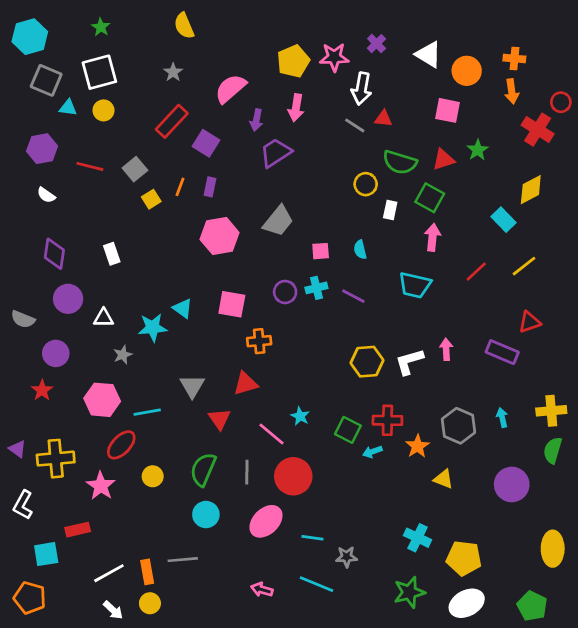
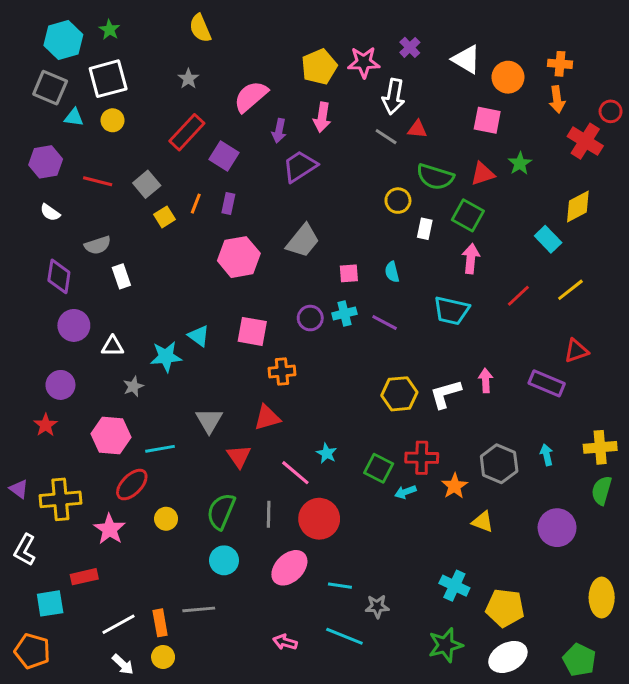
cyan hexagon: (30, 37) -> (63, 40), moved
gray semicircle: (23, 319) -> (98, 245), moved, turned -40

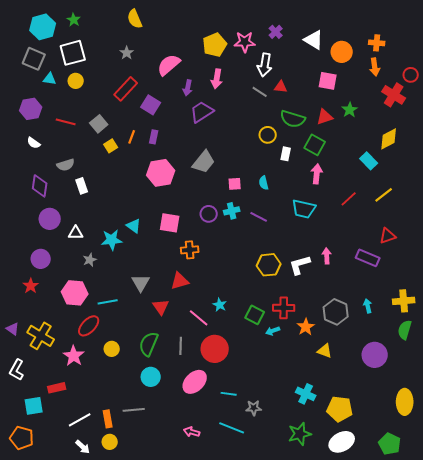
yellow cross: (60, 499) -> (41, 336), turned 36

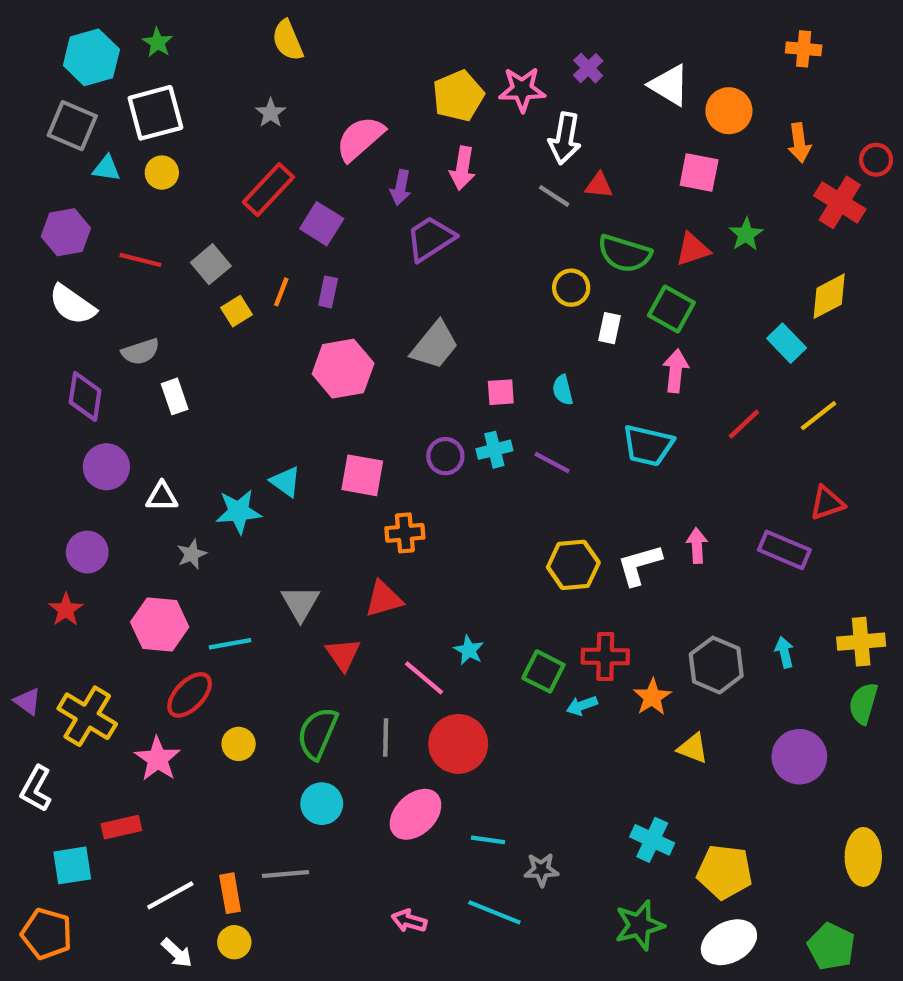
orange cross: (377, 43) -> (804, 49), moved
white semicircle: (34, 143) -> (72, 305), size x1.6

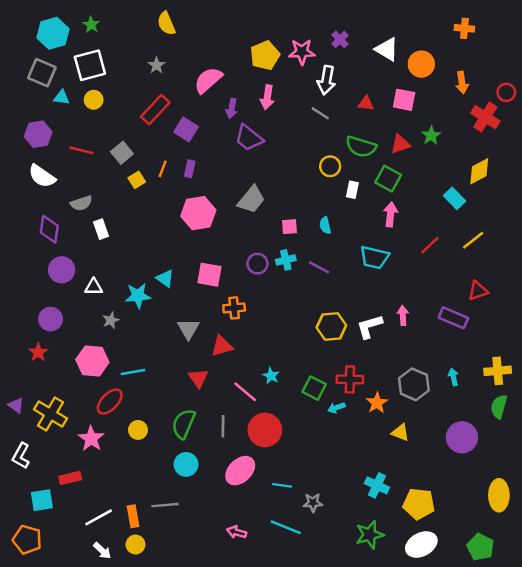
red triangle: (599, 185) -> (366, 103), moved
purple trapezoid: (430, 239) -> (249, 138), turned -108
gray triangle: (300, 603) -> (188, 329), moved

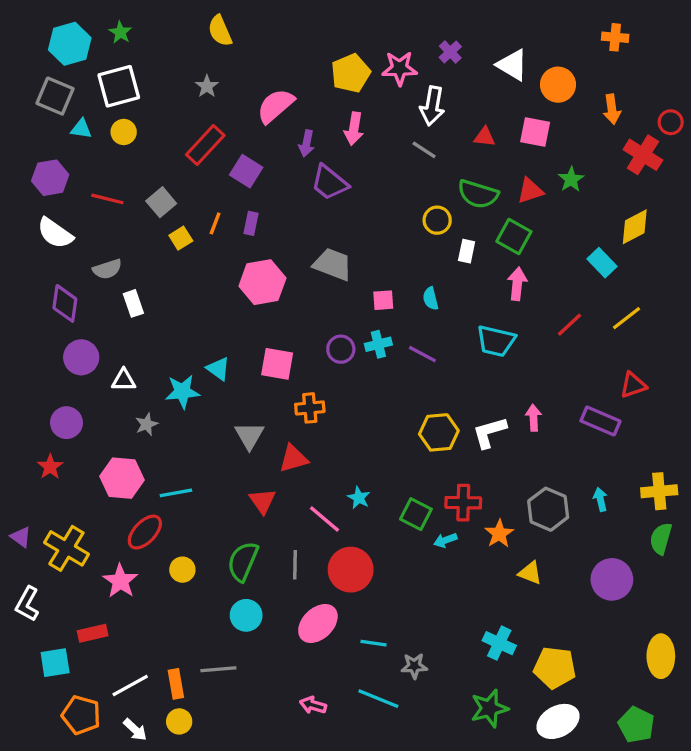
gray trapezoid: (251, 200) -> (333, 264), turned -108
orange pentagon: (27, 540) -> (81, 715), moved

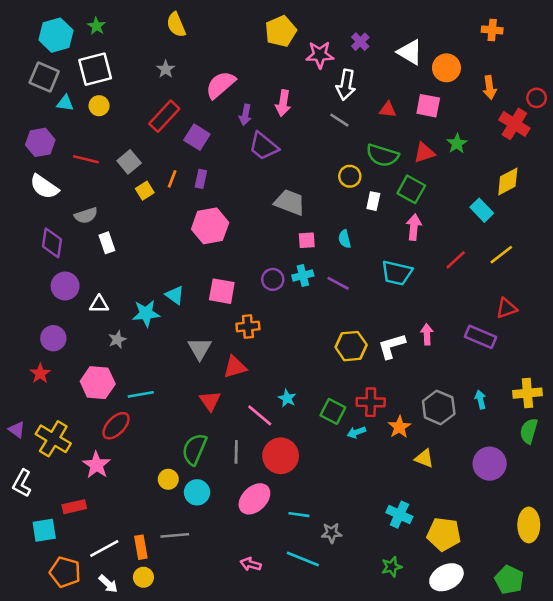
yellow pentagon: (351, 73) -> (281, 31), moved
gray trapezoid: (333, 264) -> (290, 202), moved
yellow circle: (182, 570) -> (168, 479), moved
green star: (489, 708) -> (392, 567), size x0.7

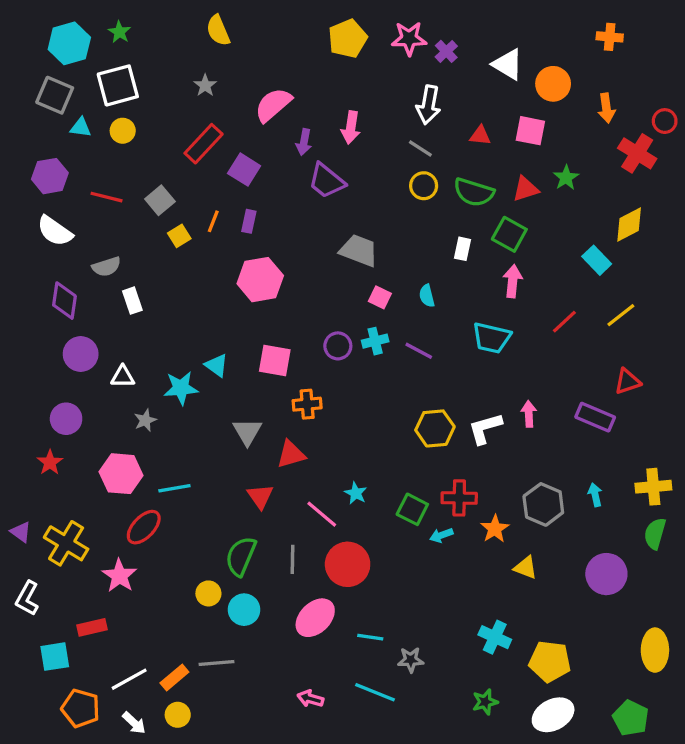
pink star: (320, 55) -> (409, 39), moved
yellow circle: (350, 176) -> (424, 186), moved
pink square: (307, 240) -> (380, 297), turned 30
orange rectangle: (141, 547) -> (174, 678), turned 60

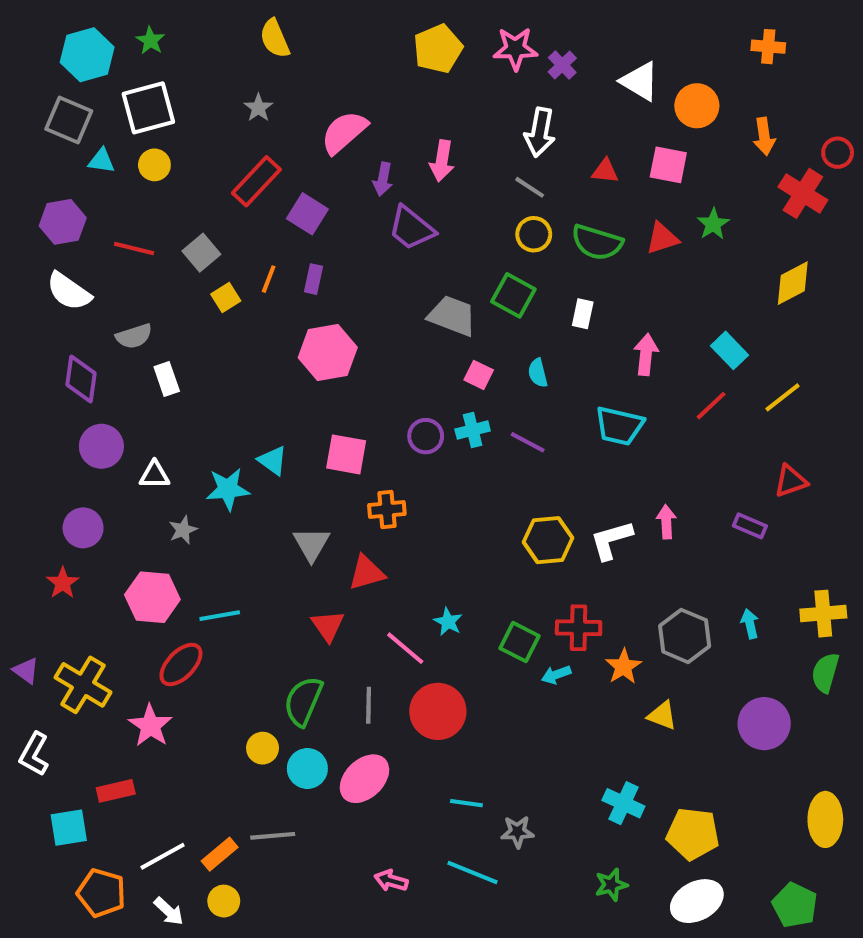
green square: (509, 234) -> (513, 295), moved
cyan rectangle: (597, 260) -> (729, 350), moved
purple rectangle: (595, 417) -> (750, 526), size x0.7
pink ellipse: (315, 618) -> (364, 779), moved

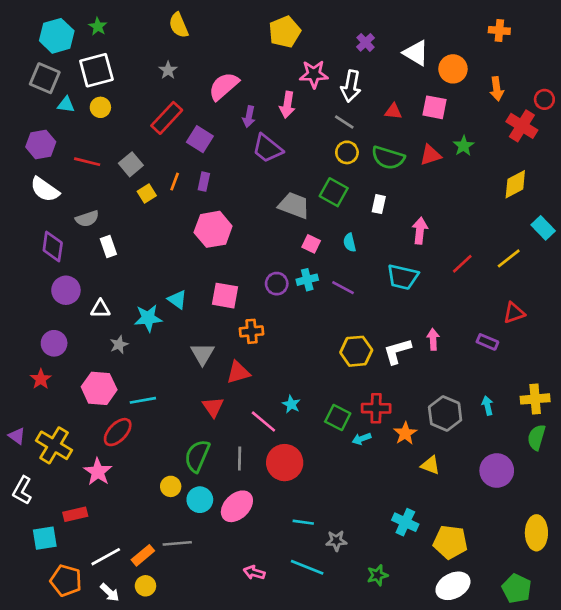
pink star: (515, 49) -> (314, 74), moved
cyan rectangle: (729, 350) -> (543, 228), moved
green star: (611, 885) -> (377, 575), moved

